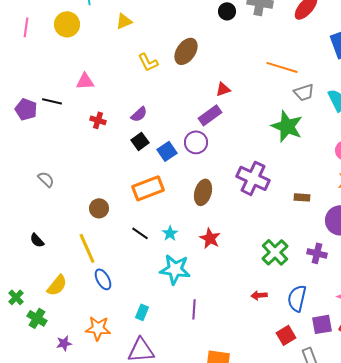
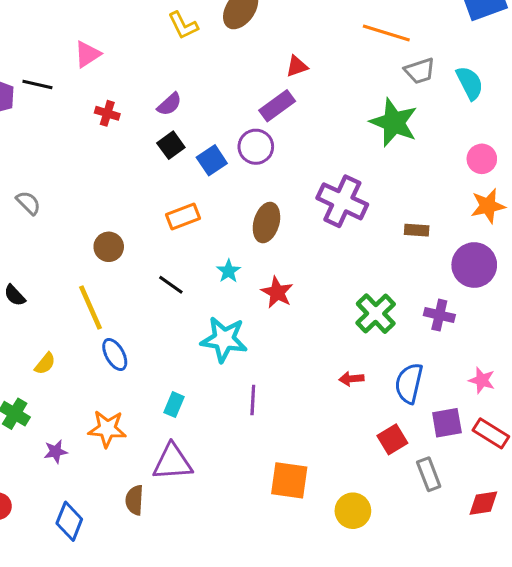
pink triangle: (85, 81) -> (87, 54), turned -30
orange rectangle: (148, 188) -> (183, 216), size x0.7
cyan star: (170, 233) -> (229, 271), moved
yellow semicircle: (57, 285) -> (45, 364), size x0.7

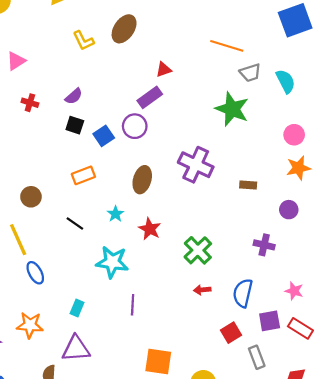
black square: (171, 145) -> (75, 125), turned -36
purple circle: (474, 265) -> (289, 210), size x0.6
green cross: (376, 314) -> (198, 250), moved

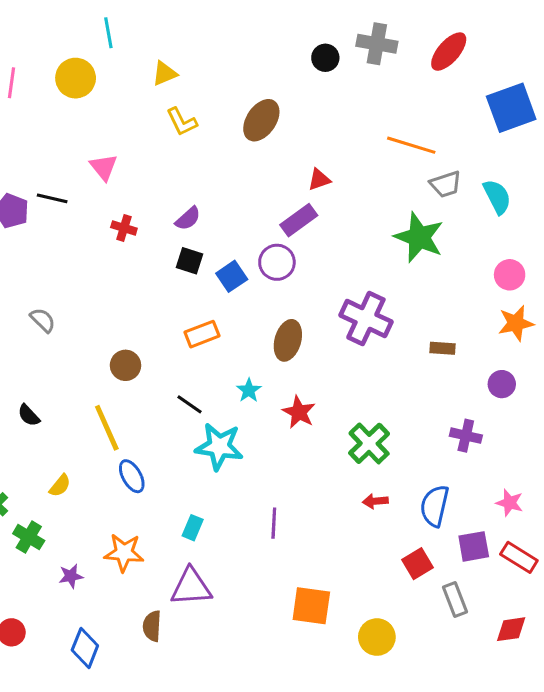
yellow L-shape: (83, 41) -> (182, 122), moved
pink triangle: (16, 61) -> (104, 167), turned -36
cyan star: (112, 262) -> (219, 447), moved

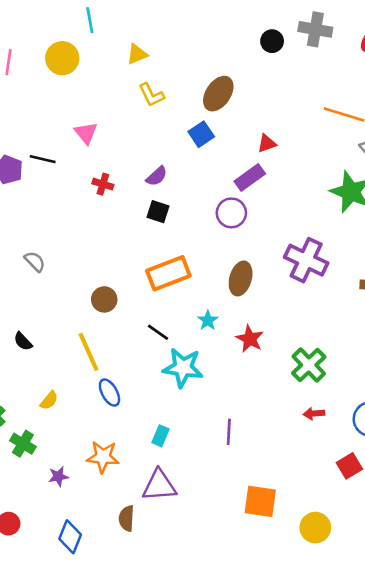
blue square: (232, 276) -> (201, 134), moved
orange rectangle: (202, 334) -> (168, 273), size x1.5

